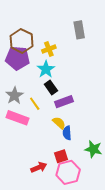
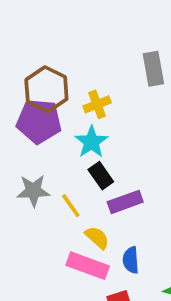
gray star: (14, 96) -> (33, 191), turned 30
pink rectangle: (18, 118) -> (88, 266), moved
yellow semicircle: (59, 123) -> (97, 238), moved

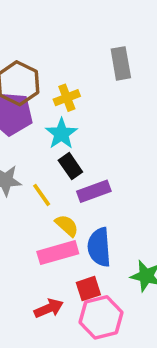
blue semicircle: (131, 260) -> (99, 247), size x1.5
pink rectangle: (88, 266) -> (58, 253), turned -36

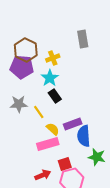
purple rectangle: (94, 191) -> (73, 124), moved
blue semicircle: (99, 247) -> (84, 136), moved

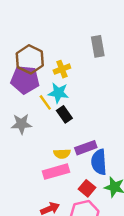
cyan star: (50, 78) -> (58, 93), turned -30
yellow line: (39, 112) -> (45, 102), moved
yellow semicircle: (53, 129) -> (62, 154), turned 136
red square: (65, 164) -> (87, 188), moved, turned -32

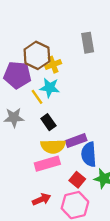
brown hexagon: (30, 59) -> (37, 55), moved
black rectangle: (64, 114) -> (48, 122), moved
yellow semicircle: (62, 154) -> (53, 146), size x1.5

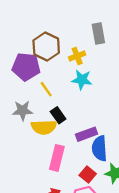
yellow cross: (53, 65) -> (77, 56), moved
cyan star: (50, 88) -> (82, 80), moved
yellow semicircle: (53, 146) -> (44, 127), moved
pink rectangle: (47, 164) -> (57, 158), turned -60

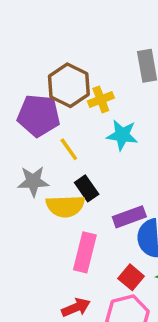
yellow cross: (77, 56) -> (101, 99), moved

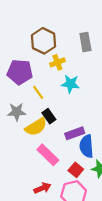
brown hexagon: (69, 85) -> (44, 41), moved
yellow semicircle: (65, 206) -> (36, 127), turned -30
pink rectangle: (85, 252) -> (48, 155), turned -60

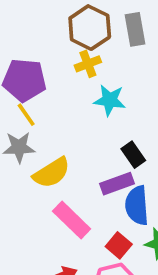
brown hexagon: (44, 41) -> (90, 28), moved
yellow line: (38, 92) -> (26, 115), moved
black rectangle: (49, 116) -> (133, 155), moved

